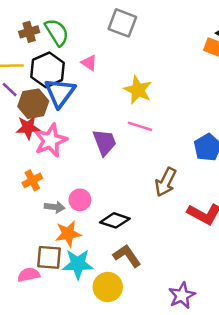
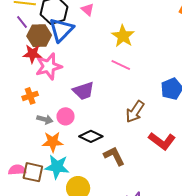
purple trapezoid: (104, 142) -> (83, 91), moved, turned 85
brown L-shape: (127, 256) -> (114, 156), moved
brown square: (49, 257) -> (33, 172), moved

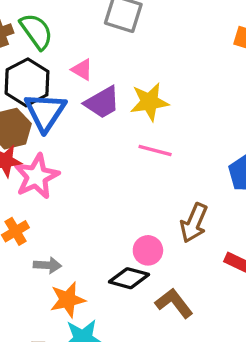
yellow star: (123, 36) -> (149, 102), turned -30
purple trapezoid: (83, 91) -> (102, 102), moved
pink circle: (66, 116) -> (148, 250), moved

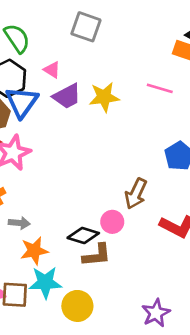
pink line: (155, 151) -> (160, 88), moved
pink circle: (148, 250) -> (112, 222), moved
brown L-shape: (174, 303) -> (97, 255), moved, turned 120

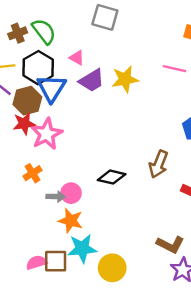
pink circle: (112, 222) -> (71, 193), moved
black diamond: (83, 235) -> (112, 177), moved
orange star: (34, 251) -> (71, 221), turned 30
brown L-shape: (97, 255) -> (170, 245), moved, turned 36

